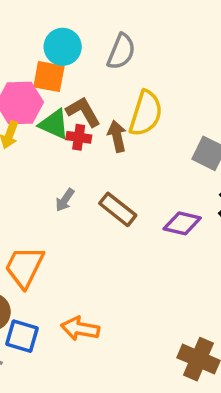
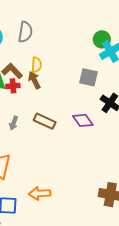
yellow semicircle: (146, 113) -> (36, 65), moved, size x0.6
purple diamond: (182, 223) -> (83, 120), turned 55

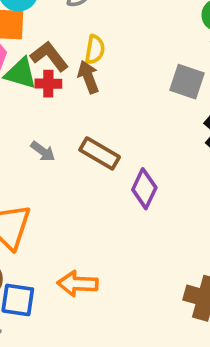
purple diamond: (83, 120) -> (144, 189), moved, turned 55
gray arrow: (14, 123) -> (43, 151), turned -80

